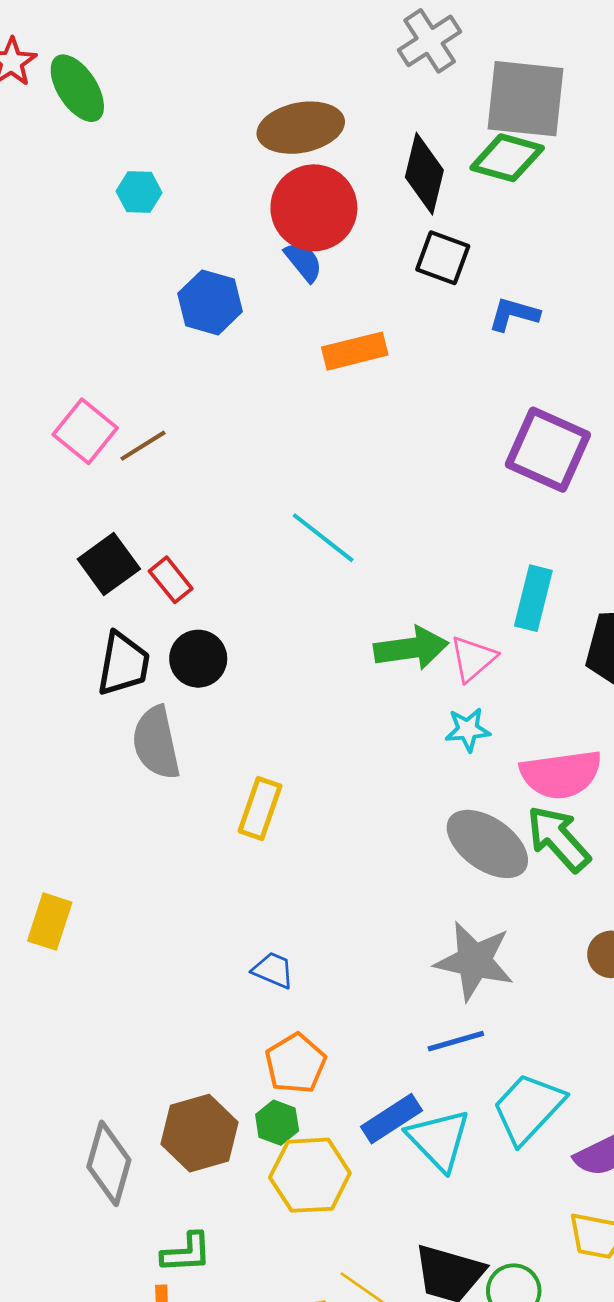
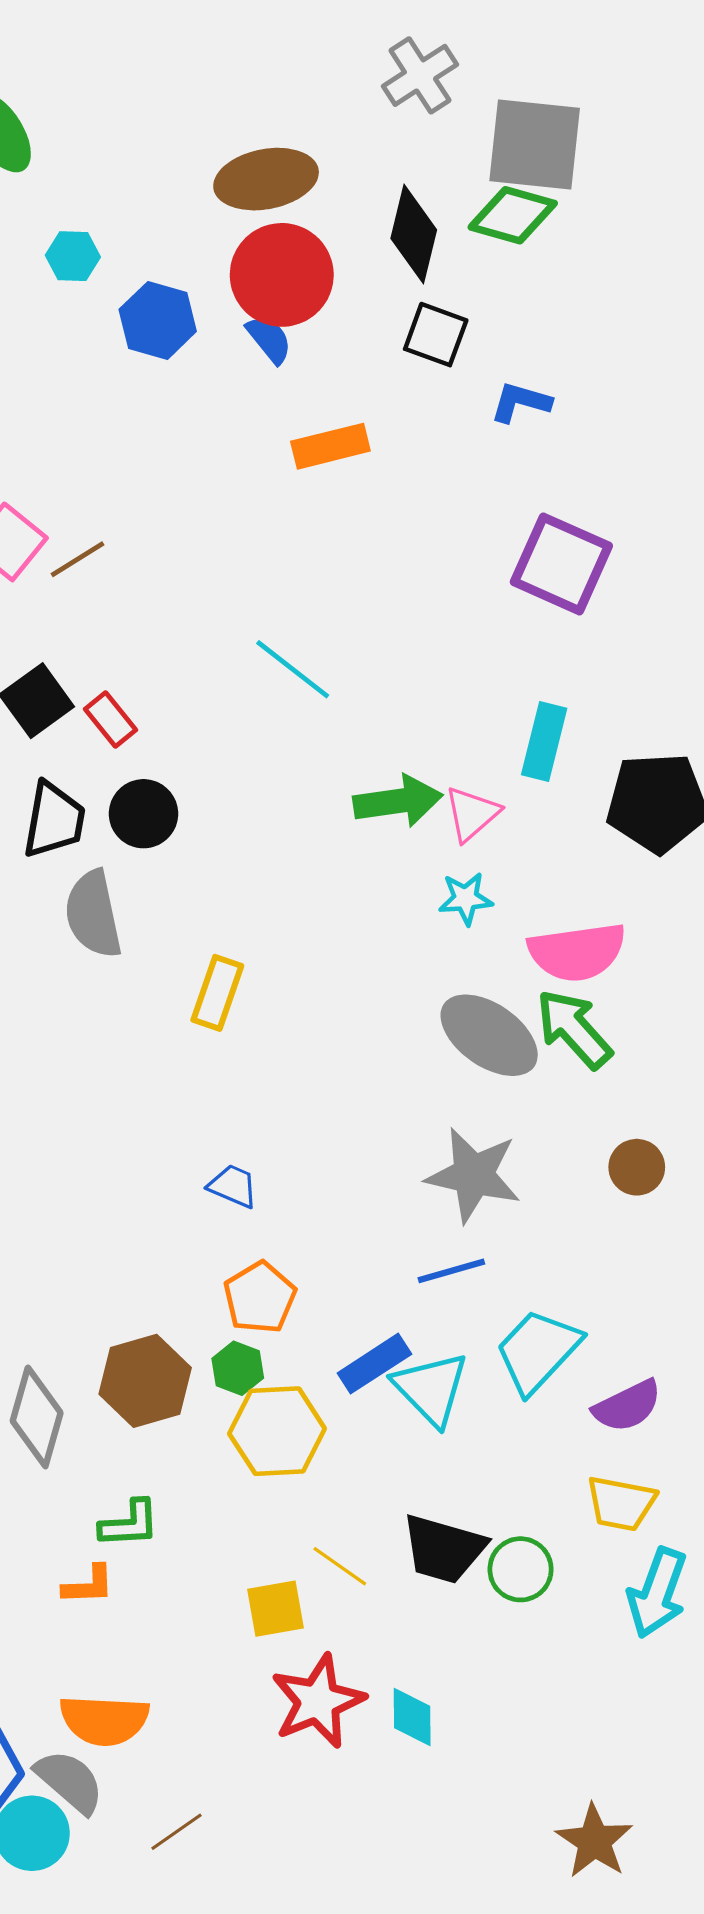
blue hexagon: (210, 302) -> (158, 320), moved

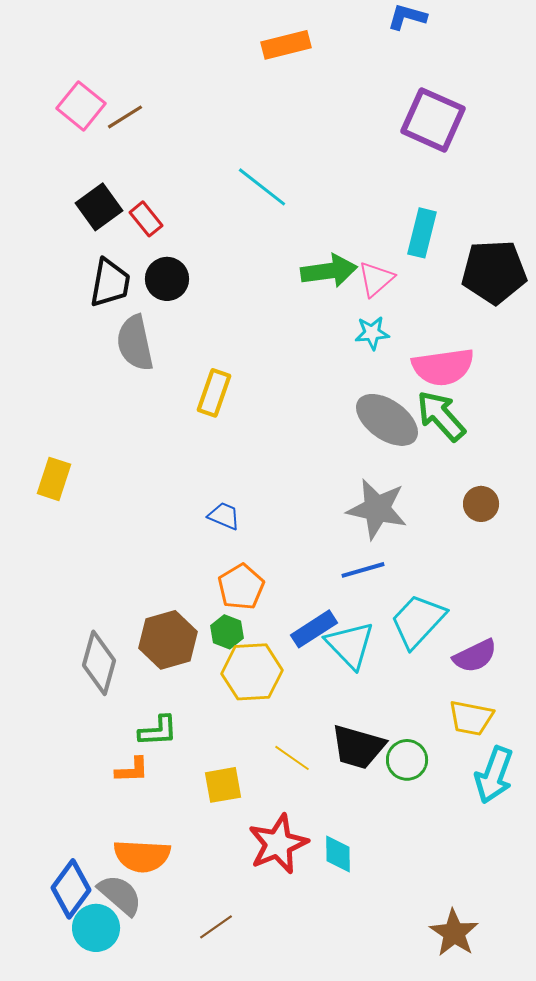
yellow square: (275, 1609) -> (223, 785), moved
brown line: (176, 1832) -> (216, 927), moved

